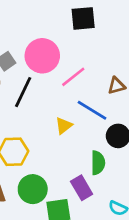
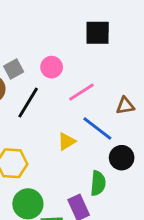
pink circle: (42, 56) -> (52, 67), size x0.6

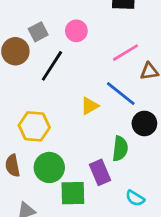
pink line: (81, 92) -> (126, 53), moved

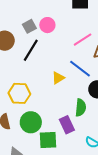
gray square: (38, 32) -> (29, 26), moved

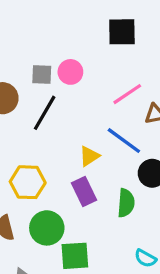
gray square: (29, 26) -> (42, 75), turned 32
purple rectangle: (67, 125) -> (84, 192), moved

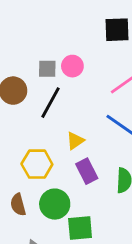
yellow triangle: (89, 156) -> (75, 141), moved

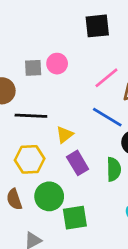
black line: (50, 103) -> (31, 116), moved, turned 68

